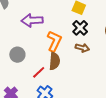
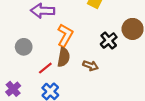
black cross: (80, 28) -> (109, 41), moved
brown arrow: (82, 48) -> (91, 66), moved

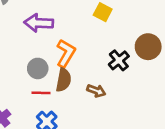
gray circle: (24, 47) -> (38, 68), moved
red line: (45, 68) -> (41, 93), turned 40

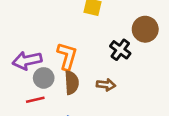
purple arrow: (39, 23) -> (27, 60), moved
red line: (41, 93) -> (35, 100), moved

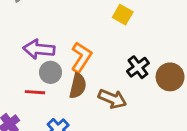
brown circle: (145, 29) -> (170, 77), moved
brown arrow: (106, 85) -> (112, 99), size x1.4

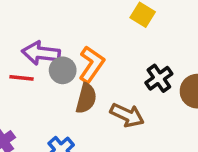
gray circle: (51, 72) -> (63, 70), moved
red line: (35, 92) -> (21, 78), moved

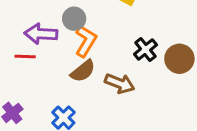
gray circle: (63, 70) -> (74, 19), moved
brown semicircle: (86, 98) -> (83, 71), turned 40

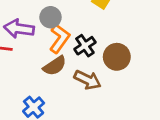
black cross: (145, 50) -> (85, 46), moved
brown circle: (179, 59) -> (117, 57), moved

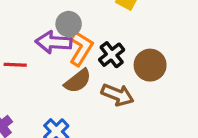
purple arrow: (19, 29) -> (54, 42), moved

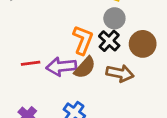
gray circle: (69, 24) -> (114, 18), moved
purple arrow: (54, 42) -> (61, 67), moved

